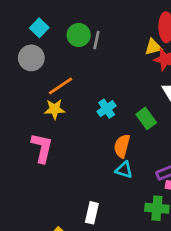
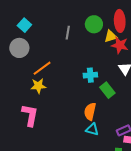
green circle: (79, 35) -> (94, 24), moved
cyan cross: (107, 109) -> (90, 75), moved, turned 32

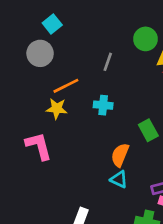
gray line: (68, 33) -> (108, 62), moved
cyan cross: (90, 75) -> (103, 105), moved
pink L-shape: (30, 115) -> (39, 146), turned -35

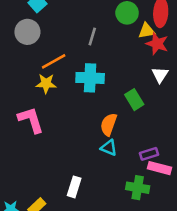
cyan cross: (103, 105) -> (90, 78), size x1.5

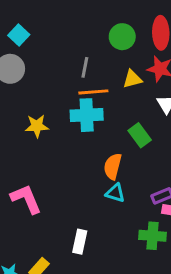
yellow triangle: (147, 31) -> (132, 79), moved
orange line: (54, 61) -> (93, 92), moved, turned 30
pink L-shape: (31, 120) -> (26, 199), moved

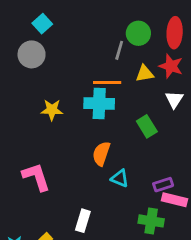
gray line: (85, 67) -> (119, 50), moved
orange semicircle: (113, 166) -> (101, 154), moved

